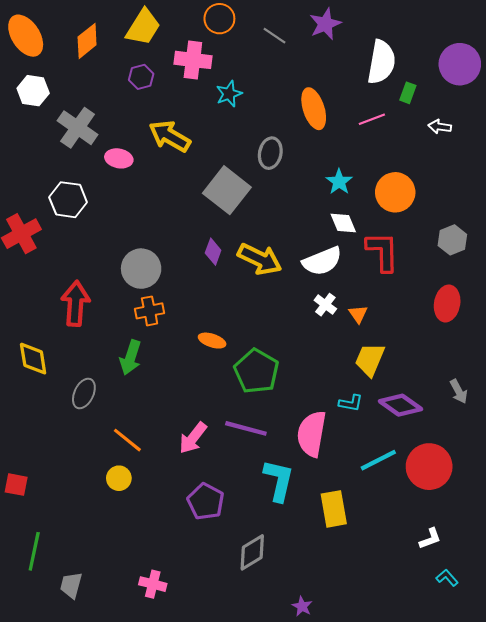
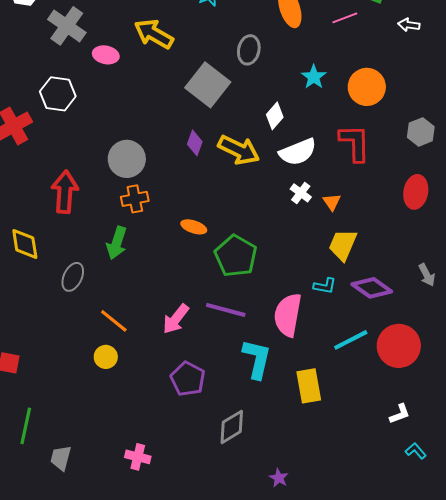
white diamond: (343, 223) -> (275, 116), moved, turned 64

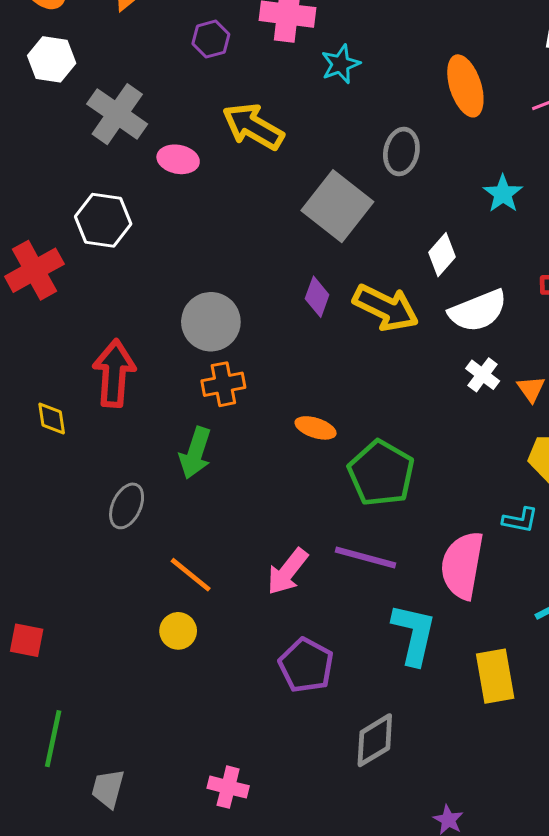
yellow diamond: (25, 244) -> (52, 419), moved, size x0.7

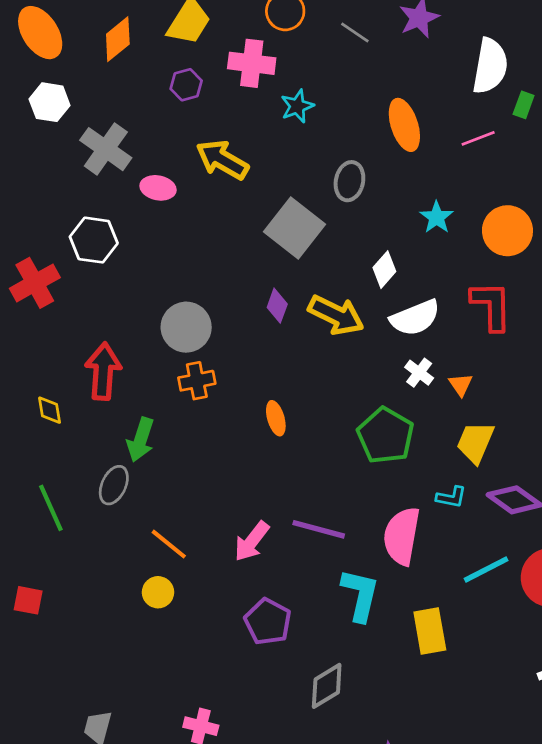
orange ellipse: (316, 428) -> (276, 418), turned 56
green arrow: (195, 453) -> (141, 440), moved
green pentagon: (381, 473) -> (386, 436), moved
green line: (53, 739) -> (51, 508), moved, turned -36

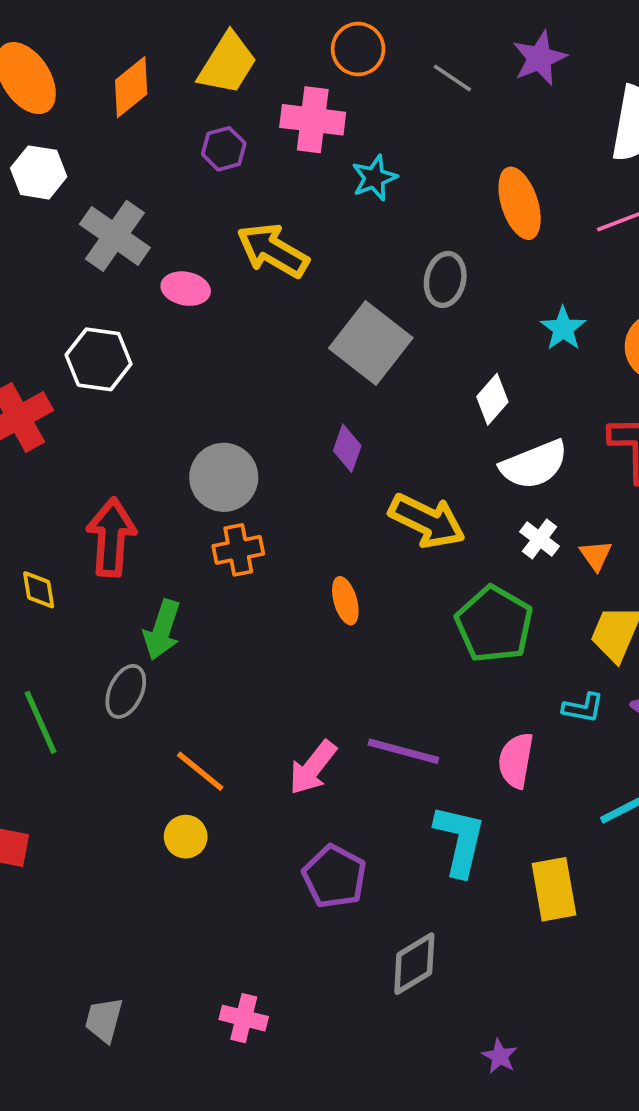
yellow arrow: (336, 315) -> (427, 521), moved
pink semicircle: (402, 536) -> (516, 760), size x0.7

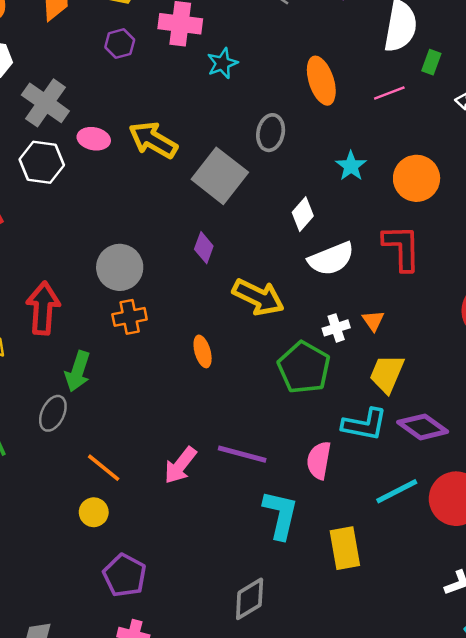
yellow arrow: (273, 250) -> (153, 140), moved
white hexagon: (99, 359) -> (42, 162), moved
white cross: (540, 539) -> (336, 328), moved, turned 35
cyan L-shape: (583, 708) -> (365, 424), size x1.6
purple pentagon: (334, 877) -> (125, 575), moved

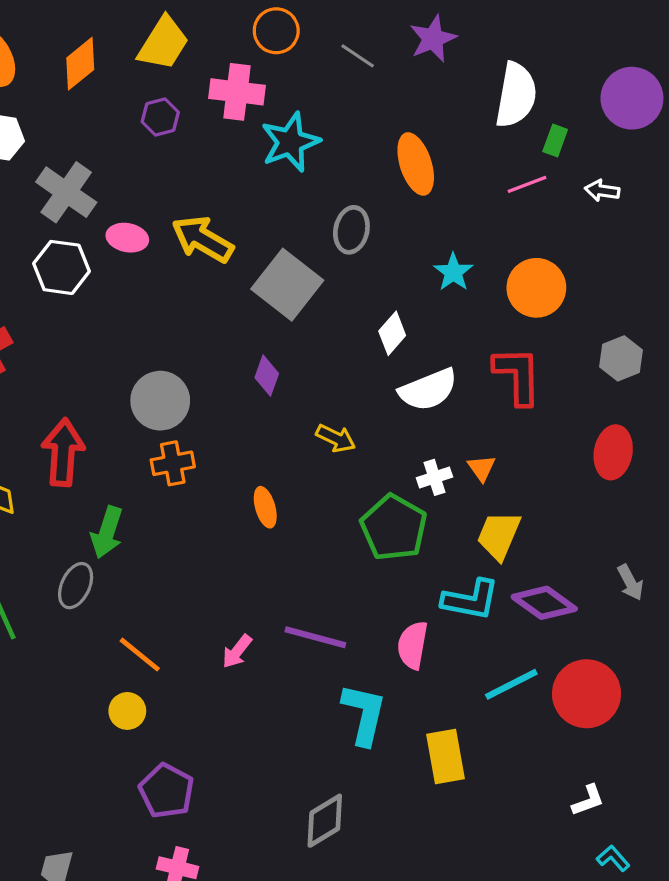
cyan star: (222, 63) -> (290, 142), size x1.5
pink line: (389, 93) -> (527, 184), moved
yellow arrow: (258, 297) -> (336, 438), size x0.6
pink arrow: (180, 465) -> (237, 651), size x0.7

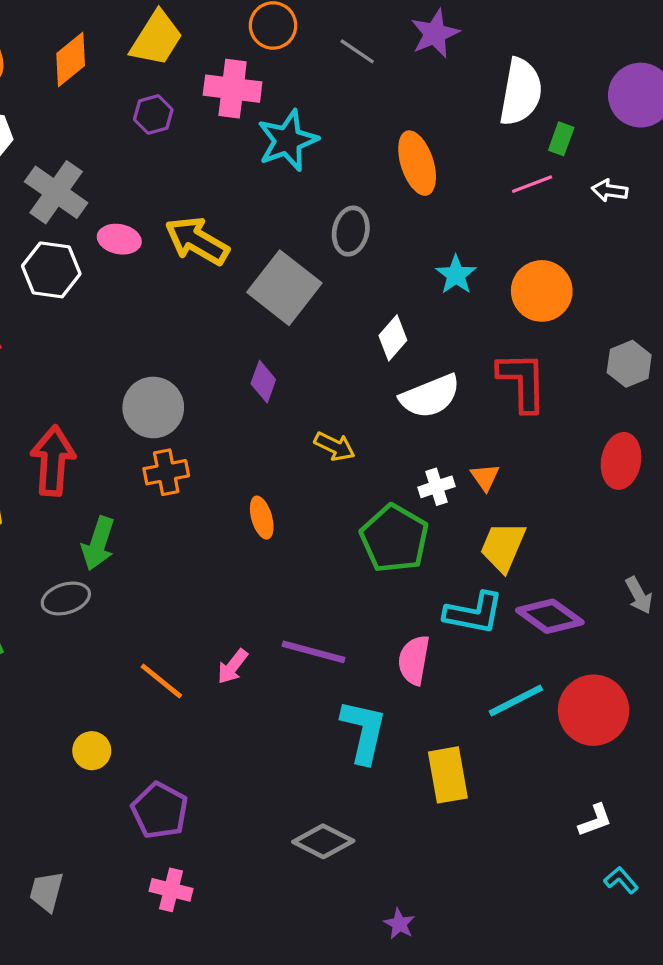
gray ellipse: (76, 586) -> (66, 598), turned 48
orange line: (140, 655) -> (161, 681), moved
yellow circle: (127, 711) -> (92, 751), moved
gray diamond: (325, 821) -> (323, 841), turned 58

